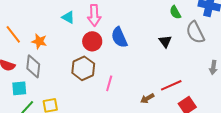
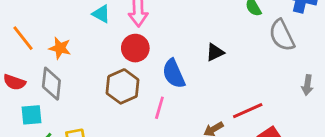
blue semicircle: (119, 37) -> (174, 74), moved
black triangle: (165, 41) -> (215, 52), moved, turned 40

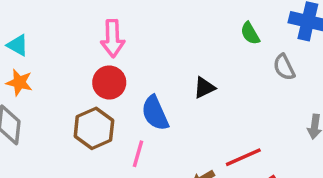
cyan triangle: (101, 14) -> (18, 45), moved
gray semicircle: (282, 35) -> (284, 67), size x0.7

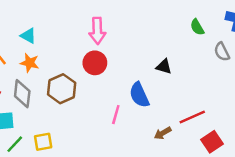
black triangle: (204, 88) -> (164, 67), turned 42
blue semicircle: (155, 113) -> (139, 95), moved
brown hexagon: (94, 128) -> (62, 89), moved

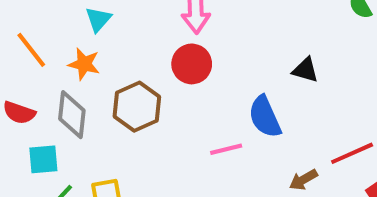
cyan triangle: (28, 36) -> (98, 19), moved, turned 42
pink line: (116, 115) -> (226, 149), turned 60

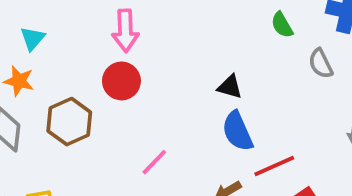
blue semicircle: (265, 117) -> (237, 131), moved
pink line: (226, 149) -> (154, 162), turned -32

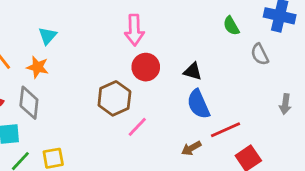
pink arrow: (125, 31) -> (134, 30), moved
red circle: (121, 81) -> (146, 67), moved
brown hexagon: (69, 122) -> (114, 98), moved

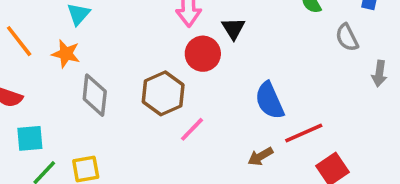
black triangle: (193, 71) -> (233, 28), moved, turned 42
gray diamond: (29, 103) -> (95, 95), moved
gray arrow: (285, 104) -> (379, 74), moved

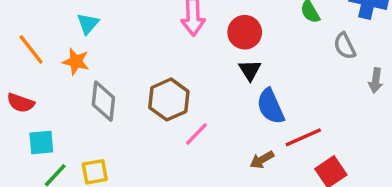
black triangle: (233, 28) -> (250, 70), moved
red circle: (203, 54) -> (245, 32), moved

